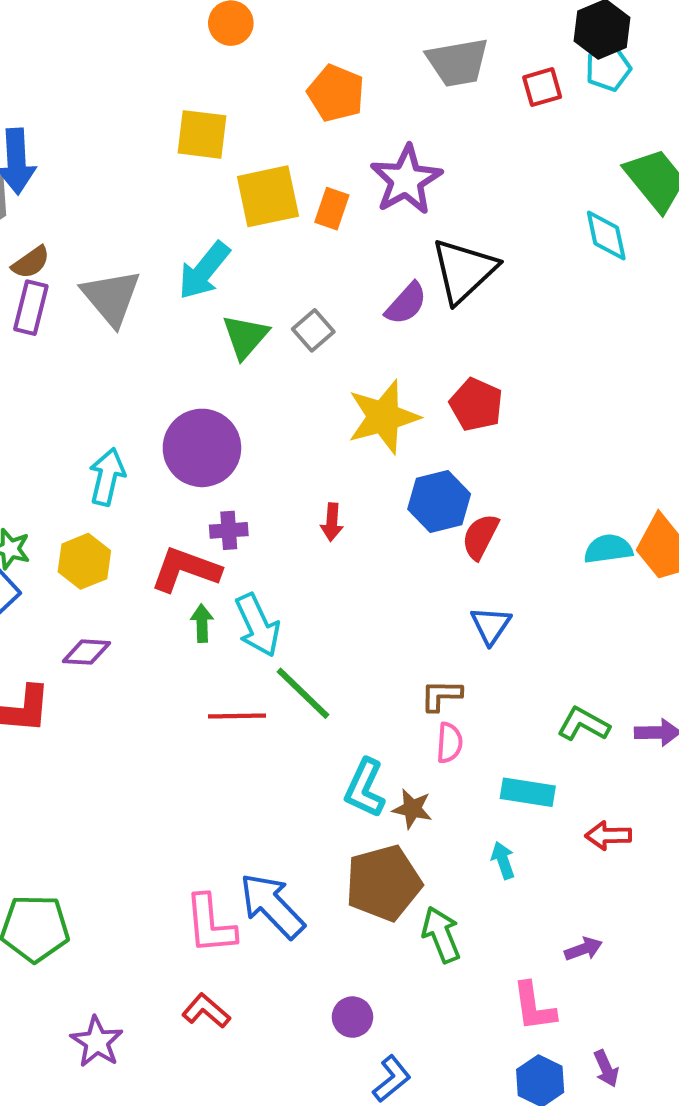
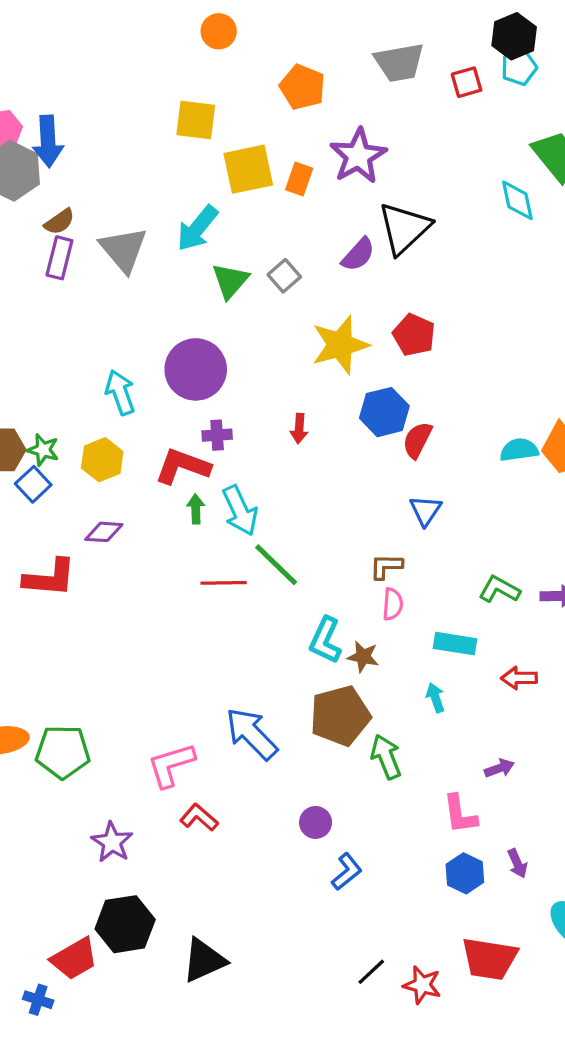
cyan arrow: (107, 477) -> (120, 392), turned -33
pink L-shape: (210, 924) -> (171, 765), moved, turned 78

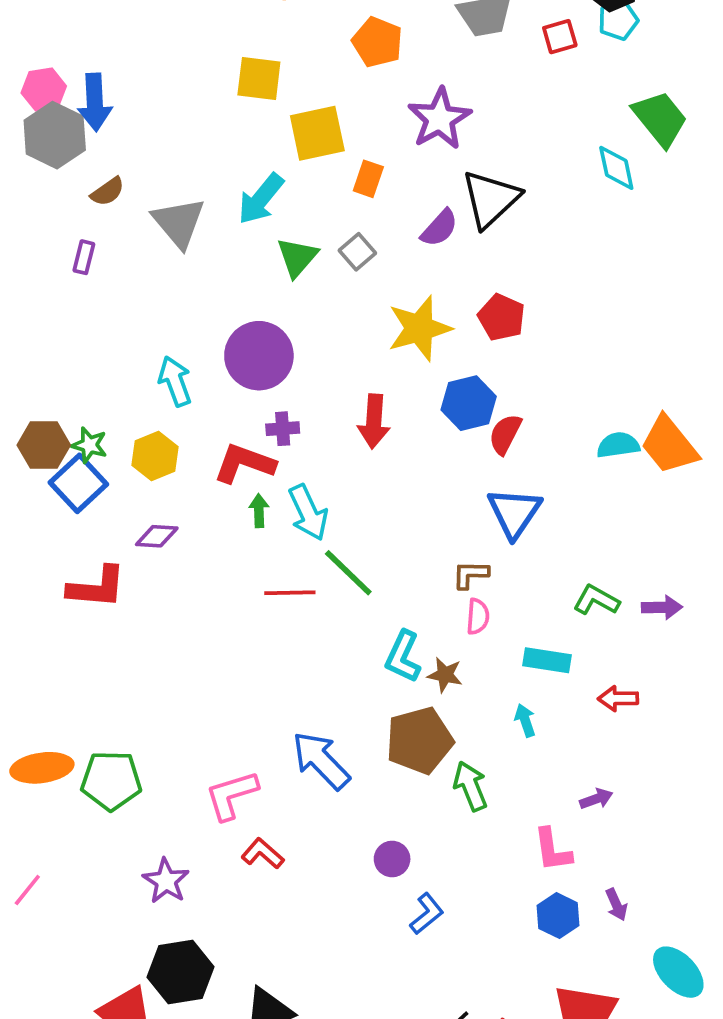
orange rectangle: (299, 179) -> (368, 179), moved
purple rectangle: (59, 258) -> (84, 257), moved, size x0.7
red arrow: (299, 429) -> (374, 421), size x1.6
blue square: (33, 484) -> (78, 483), size x1.4
blue triangle: (425, 511) -> (514, 513), size x1.5

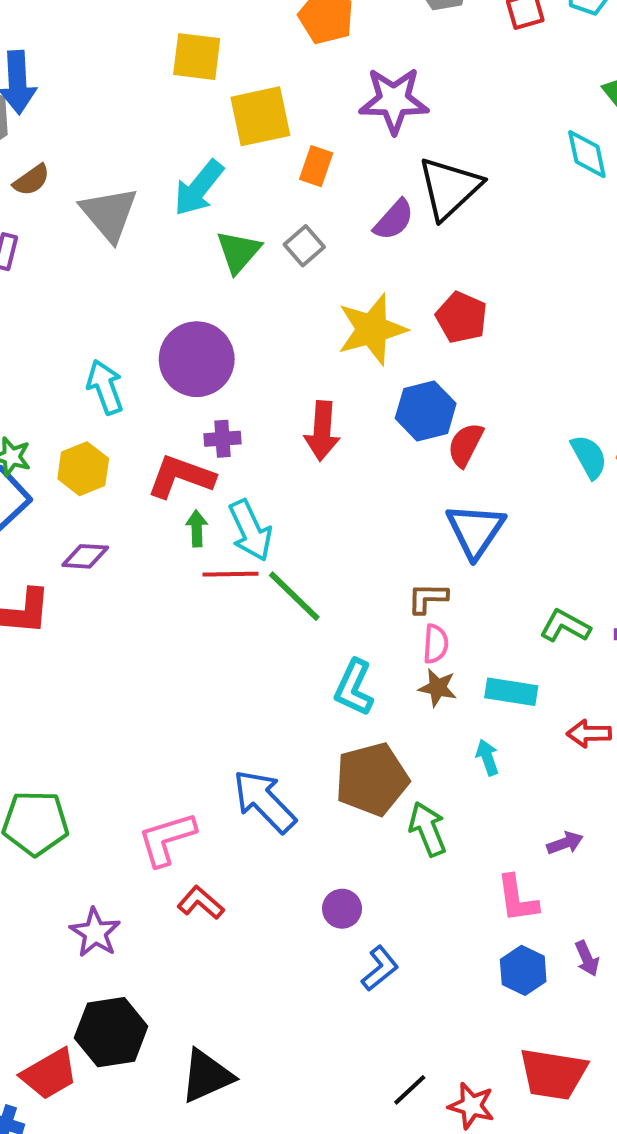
purple star: (439, 119) -> (394, 100), turned 30
cyan semicircle: (618, 445) -> (589, 457), turned 69
red line: (290, 593) -> (231, 574), moved
brown star: (445, 675) -> (438, 688), moved

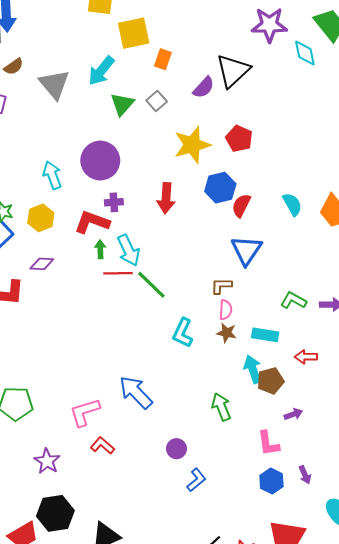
purple star: (394, 100) -> (269, 25), moved
cyan semicircle: (589, 457) -> (292, 204), moved
cyan arrow: (487, 757) -> (253, 369), size x1.5
brown pentagon: (372, 779) -> (270, 381), moved, size x0.7

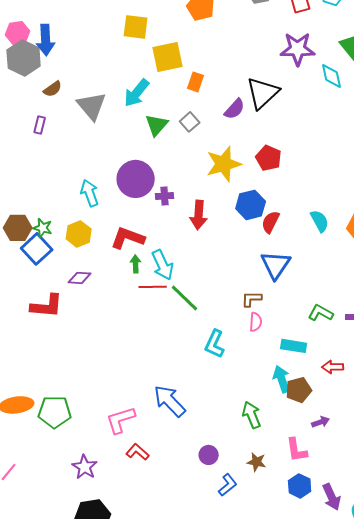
purple cross: (114, 202) -> (165, 196), moved
brown star: (227, 333) -> (257, 462), moved
purple arrow: (305, 475) -> (332, 497), moved, size x1.5

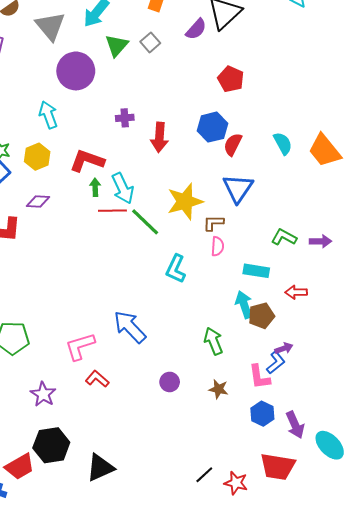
yellow star: (224, 164) -> (185, 201), moved
purple circle: (136, 179) -> (76, 71), moved
blue L-shape: (228, 485) -> (276, 363), moved

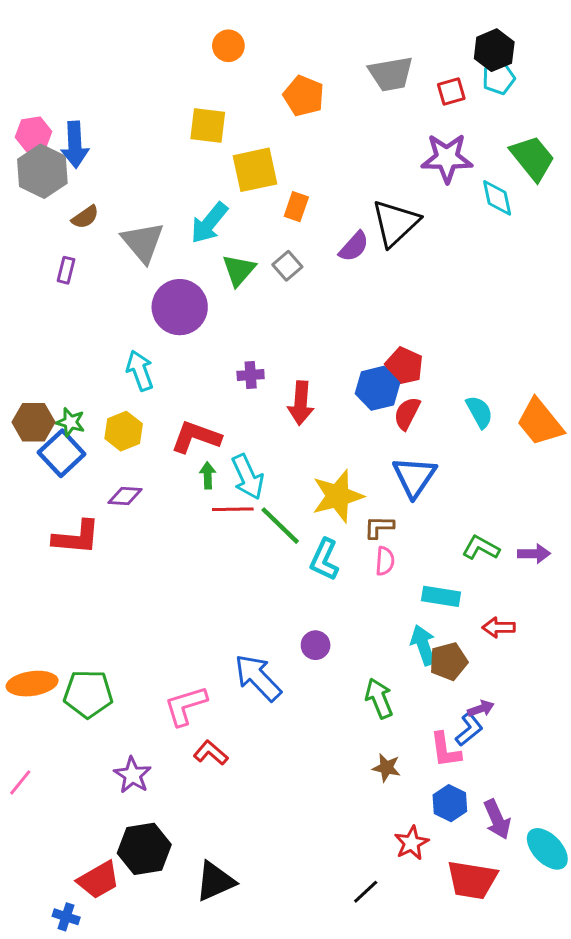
red pentagon: (231, 79) -> (404, 366), moved
cyan L-shape: (176, 269) -> (324, 560), moved
purple circle: (170, 382) -> (316, 645), moved
red star: (236, 483) -> (411, 843), moved, turned 30

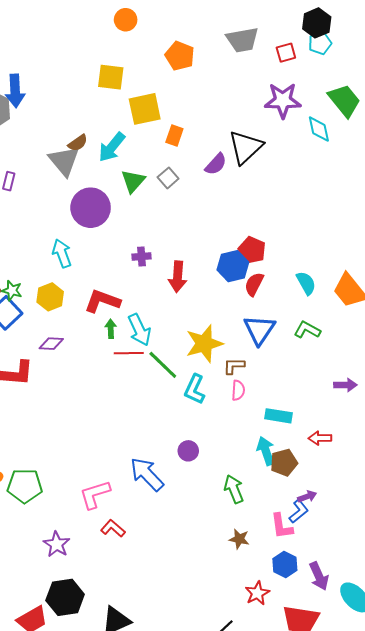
brown semicircle: (85, 217) -> (78, 143), moved
green L-shape: (481, 548) -> (307, 330), moved

